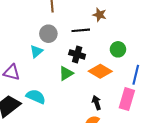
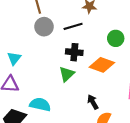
gray circle: (48, 34) -> (44, 27), moved
cyan triangle: (36, 51) -> (14, 58), moved
black arrow: (97, 103) -> (93, 102), moved

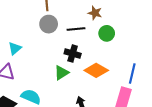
green circle: (116, 38) -> (107, 33), moved

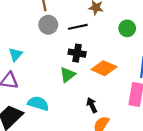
green circle: (107, 33) -> (127, 28), moved

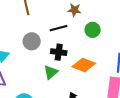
gray circle: (48, 25) -> (32, 41), moved
green circle: (127, 28) -> (93, 30), moved

